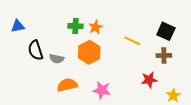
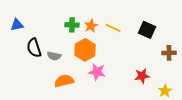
black square: (166, 31) -> (147, 30), moved
yellow line: (132, 41) -> (113, 28), moved
brown cross: (164, 56) -> (169, 53), moved
pink star: (102, 90) -> (97, 72), moved

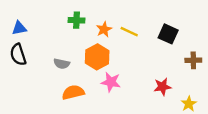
green cross: (72, 25) -> (77, 20), moved
black semicircle: (34, 48) -> (18, 55), moved

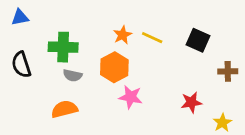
green cross: (77, 20) -> (63, 47), moved, size x1.5
blue triangle: (19, 28) -> (20, 17), moved
orange semicircle: (73, 92) -> (64, 109), moved

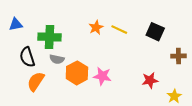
blue triangle: (20, 17) -> (16, 24), moved
black semicircle: (21, 65) -> (27, 57), moved
orange hexagon: (114, 67) -> (77, 73), moved
orange semicircle: (64, 109) -> (36, 81), moved, turned -42

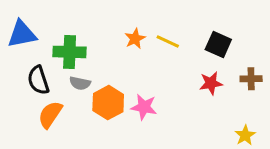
blue triangle: (16, 24) -> (22, 34), size x1.5
red star: (150, 80) -> (211, 83), moved

